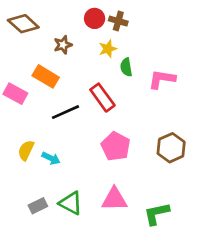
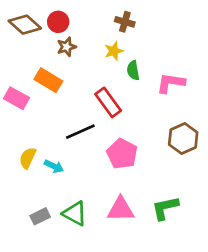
red circle: (95, 18) -> (58, 22), moved
black line: (66, 112) -> (80, 132), moved
brown hexagon: (171, 148) -> (183, 139), moved
green L-shape: (157, 214) -> (165, 208), moved

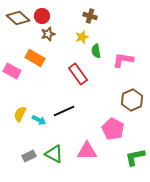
black line: (80, 132) -> (64, 111), moved
pink pentagon: (122, 154) -> (113, 129), moved
green L-shape: (165, 208) -> (135, 157), moved

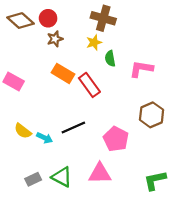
brown cross: (90, 16) -> (103, 18), size x1.5
orange rectangle: (35, 58) -> (63, 73), moved
yellow semicircle: (20, 114) -> (23, 131), turned -77
pink pentagon: (113, 129) -> (116, 139), moved

